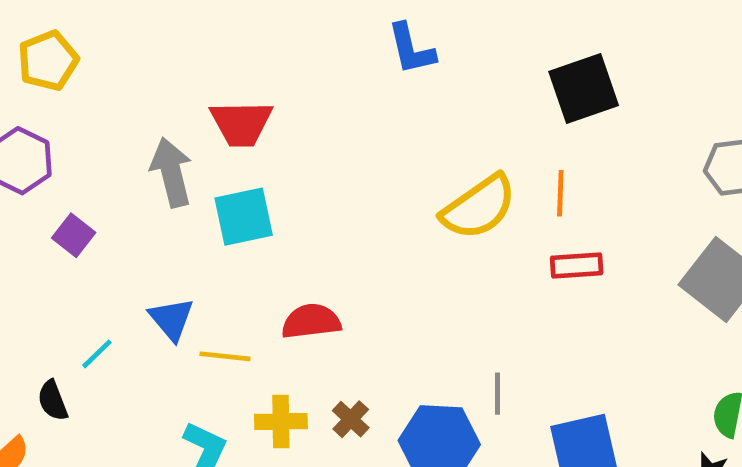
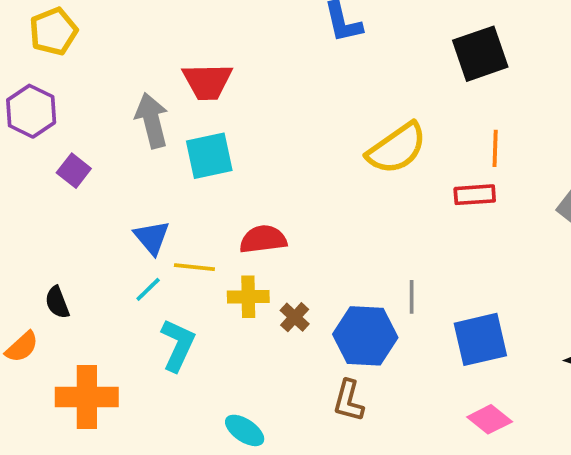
orange line: (560, 193) -> (495, 148), moved
cyan line: (97, 354) -> (148, 289), moved
yellow cross: (281, 421) -> (248, 297), moved

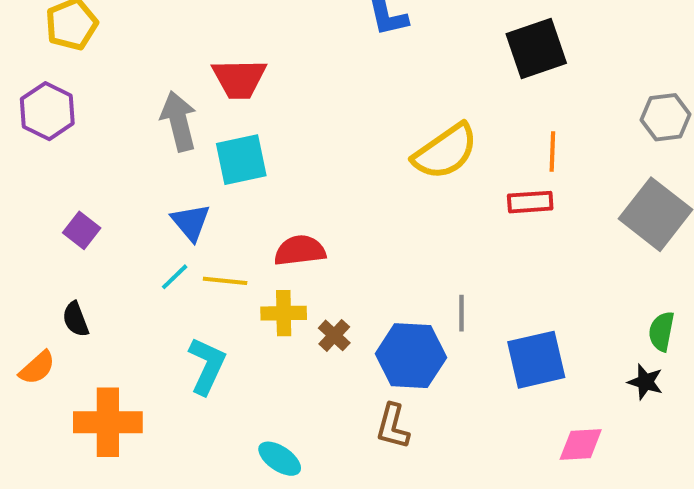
purple square: (74, 171) -> (82, 230), moved
blue triangle: (152, 237) -> (191, 222), moved
cyan line: (148, 289) -> (175, 277), moved
pink diamond: (490, 419) -> (581, 445), moved, turned -42

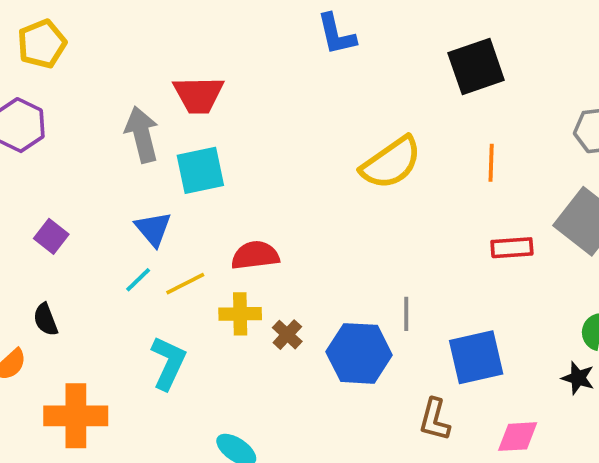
red rectangle: (530, 202) -> (512, 248), moved
yellow line: (225, 281) -> (185, 284), turned -33
brown L-shape: (393, 426) -> (435, 420), moved

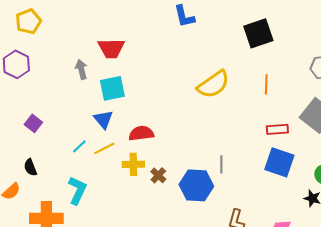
gray arrow: (142, 134) -> (81, 69), size x0.7
blue triangle: (153, 229) -> (103, 119), moved
blue square: (476, 357) -> (279, 162), moved, turned 32
cyan L-shape: (168, 363) -> (77, 190), moved

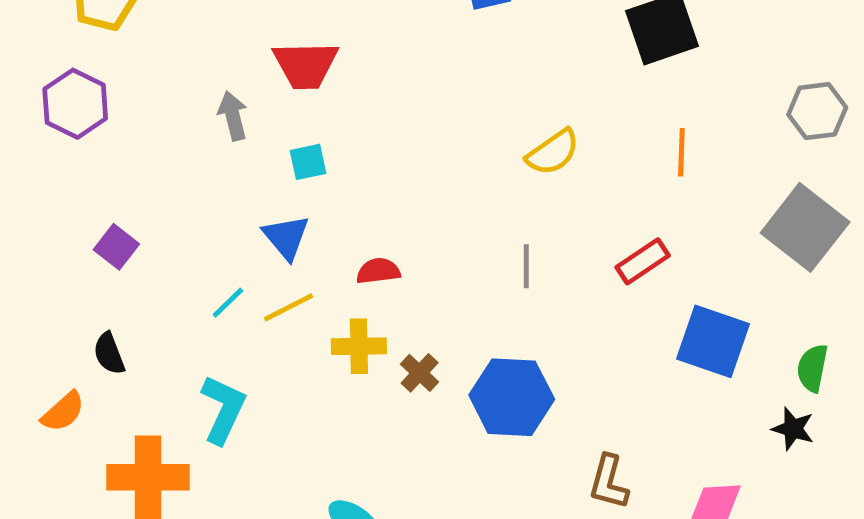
yellow semicircle: (213, 84) -> (553, 152), size x0.7
cyan square: (112, 88) -> (308, 162), size x0.6
red rectangle: (277, 129) -> (643, 261), moved, turned -30
red semicircle: (141, 133) -> (378, 271), size x0.7
gray line: (221, 164) -> (526, 266), moved

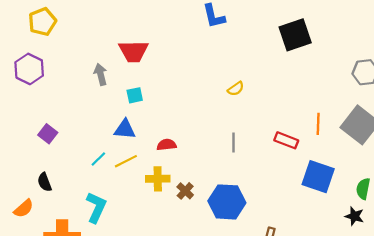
yellow semicircle: (553, 152) -> (236, 89), moved, size x0.7
orange line: (681, 152) -> (318, 124), moved
blue triangle: (286, 237) -> (125, 129), turned -45
red rectangle: (643, 261) -> (286, 140), turned 55

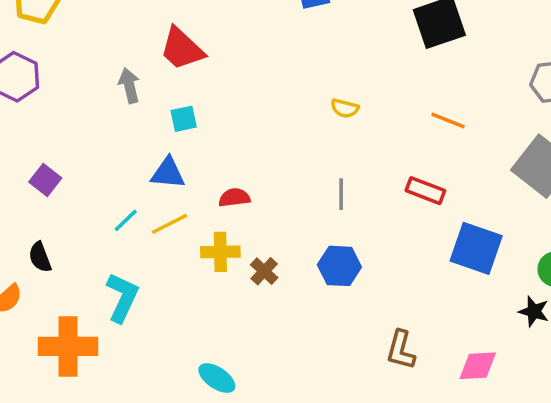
red trapezoid: (134, 51) -> (182, 49), turned 44
yellow semicircle: (236, 89) -> (345, 108), turned 49
orange line: (318, 124) -> (448, 121), moved, turned -70
blue hexagon: (227, 202) -> (339, 266), moved, size x0.7

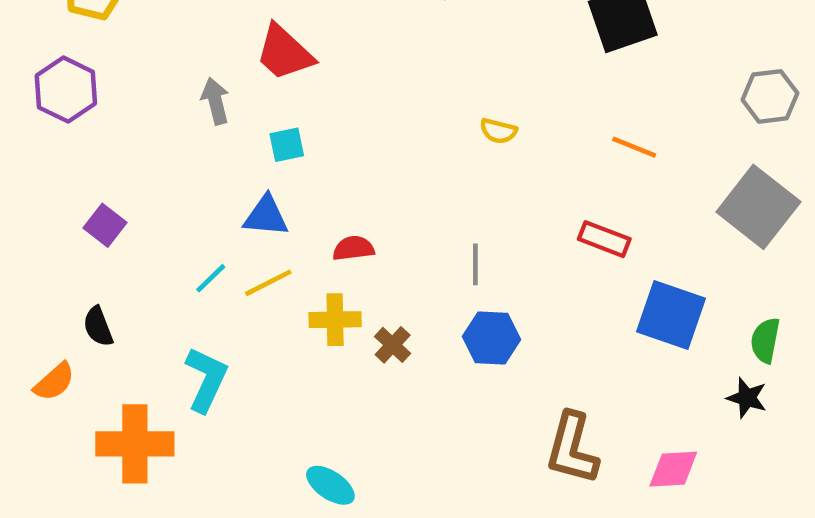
gray line: (341, 194) -> (475, 264), moved
brown L-shape: (401, 350) -> (572, 448), size x1.4

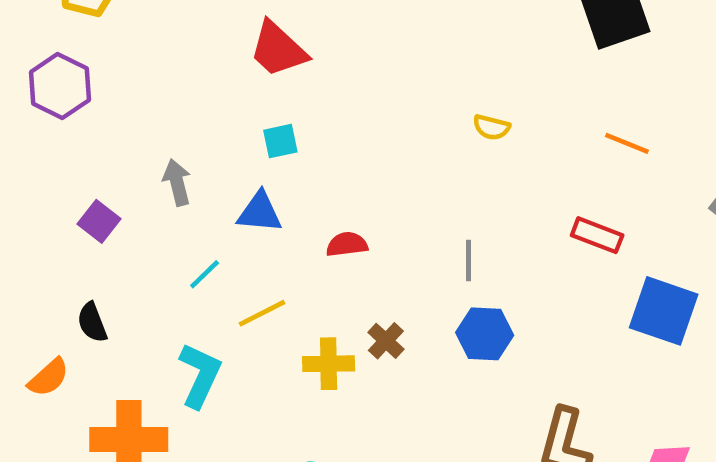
gray arrow: (215, 101) -> (177, 182), moved
yellow line: (268, 283) -> (262, 313), moved
yellow cross: (335, 320) -> (329, 364), moved

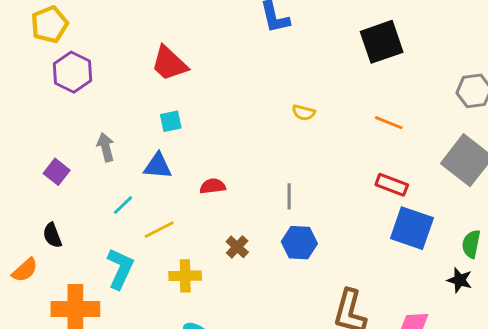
purple hexagon: (60, 86) -> (72, 72), moved
red rectangle: (597, 235) -> (392, 185), moved
yellow cross: (329, 364) -> (185, 276), moved

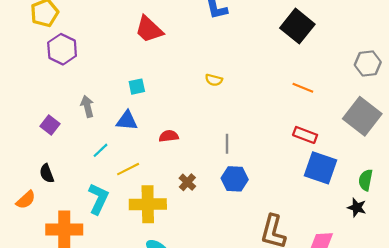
black square: (382, 42) -> (297, 26), turned -32
red trapezoid: (169, 63) -> (149, 29), moved
yellow semicircle: (304, 113) -> (214, 80), moved
yellow cross: (185, 276) -> (148, 204), size x1.5

